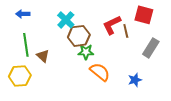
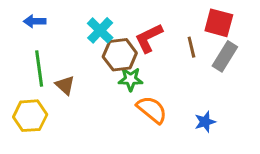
red L-shape: (112, 25) -> (149, 38), moved
gray rectangle: (151, 48) -> (225, 56), moved

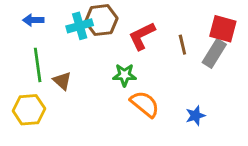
red square: (219, 23) -> (223, 29), moved
cyan cross: (100, 30) -> (80, 26), moved, turned 30
brown hexagon: (120, 55) -> (101, 20), moved

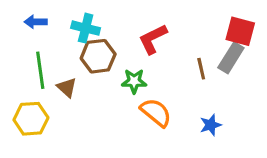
brown hexagon: (101, 20) -> (98, 56), moved
cyan cross: (80, 26) -> (86, 28), turned 30
brown line: (182, 45) -> (201, 69), moved

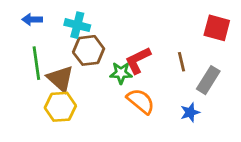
red L-shape: (153, 39) -> (138, 60), moved
gray rectangle: (231, 58) -> (208, 80), moved
brown triangle: (67, 87) -> (60, 79), size x1.5
yellow hexagon: (31, 119) -> (60, 107), moved

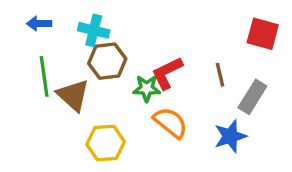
yellow hexagon: (60, 107) -> (106, 143), moved
blue star: (190, 112) -> (230, 136), size x1.4

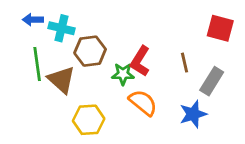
cyan cross: (94, 30) -> (61, 28), moved
red L-shape: (167, 73) -> (140, 61), turned -32

